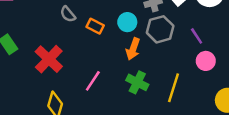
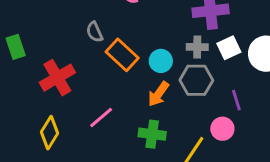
orange rectangle: (95, 26) -> (122, 55), size x1.5
pink circle: (206, 61) -> (222, 129), moved
green cross: (137, 82) -> (152, 134), turned -35

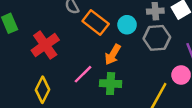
orange arrow: (158, 94) -> (113, 55), moved
green cross: (152, 134) -> (111, 84), moved

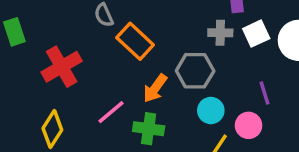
cyan circle: (127, 25) -> (211, 111), moved
gray hexagon: (157, 38) -> (195, 71), moved

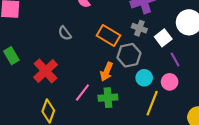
gray cross: (220, 33) -> (139, 28), turned 32
white square: (256, 34) -> (163, 38), moved
orange rectangle: (135, 41) -> (109, 35), moved

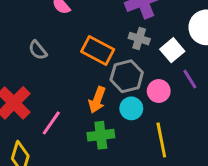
cyan circle: (144, 78) -> (131, 108), moved
pink circle: (170, 82) -> (159, 91), moved
pink line: (82, 92) -> (51, 123), moved
yellow line: (152, 103) -> (161, 140), turned -30

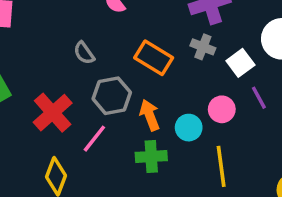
gray hexagon: (127, 76) -> (112, 96), moved
orange arrow: (97, 100) -> (150, 115), turned 135

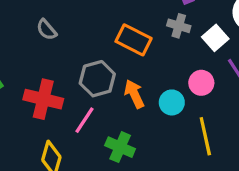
gray semicircle: (84, 53) -> (47, 30), moved
red cross: (53, 113) -> (43, 99), turned -30
green cross: (151, 156) -> (120, 147), moved, turned 32

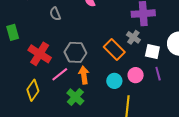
white square: (215, 38) -> (152, 51), turned 35
orange rectangle: (134, 40) -> (114, 49), moved
orange arrow: (134, 94) -> (84, 75), moved

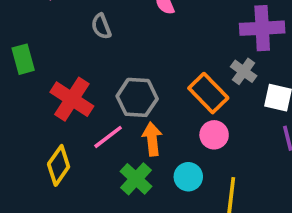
pink circle: (136, 75) -> (214, 135), moved
cyan circle: (114, 81) -> (188, 177), moved

